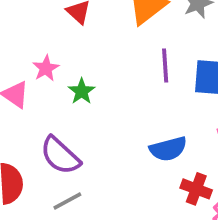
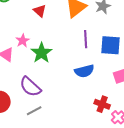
green star: (82, 91) -> (41, 53), size x1.5
blue semicircle: (168, 149) -> (84, 71), moved

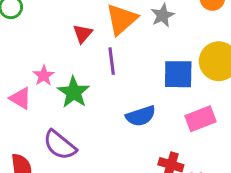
red triangle: (40, 11) -> (83, 34), moved, turned 32
purple line: (86, 39) -> (112, 61), moved

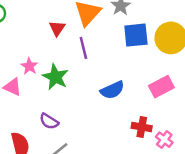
blue square: (178, 74) -> (136, 35), moved
purple semicircle: (60, 145) -> (49, 121), size x0.7

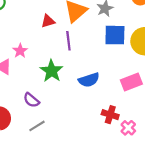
red triangle: (57, 28) -> (48, 21), turned 32
green star: (55, 77) -> (52, 71), moved

